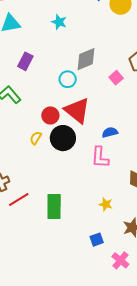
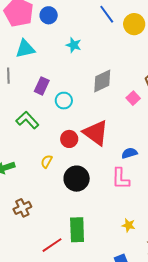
cyan circle: (68, 79) -> (64, 101), moved
yellow semicircle: (36, 138) -> (47, 161), moved
black circle: (63, 138) -> (77, 179), moved
red line: (19, 199) -> (52, 245), moved

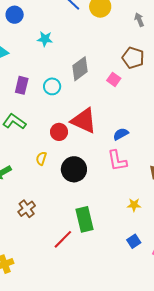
cyan circle: (64, 101) -> (52, 86), moved

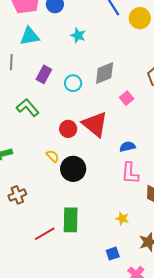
pink square: (114, 79) -> (127, 98), moved
yellow semicircle: (41, 158) -> (53, 156), moved, turned 104
pink L-shape: (117, 161) -> (130, 173), moved

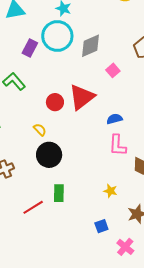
cyan circle: (73, 83) -> (57, 36), moved, size x1.8
red triangle: (95, 124) -> (82, 97), turned 44
black circle: (73, 169) -> (49, 155), moved
green rectangle: (71, 220) -> (59, 193), size x0.7

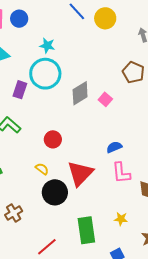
gray diamond: (90, 46) -> (80, 93), moved
red triangle: (82, 97) -> (80, 173), moved
green rectangle: (59, 193) -> (86, 230), moved, size x1.5

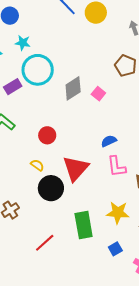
cyan star: (47, 46) -> (23, 43), moved
purple rectangle: (20, 90) -> (13, 87), turned 42
yellow star: (121, 219) -> (118, 213), size x1.6

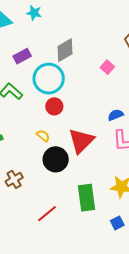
cyan circle: (38, 70) -> (49, 79), moved
gray diamond: (73, 88) -> (65, 50), moved

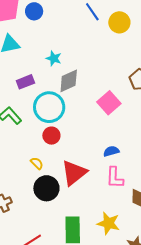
cyan star: (34, 13) -> (54, 58), moved
pink square: (107, 67) -> (109, 103), size x1.6

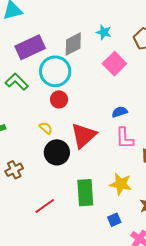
cyan star: (54, 58) -> (104, 32), moved
purple rectangle: (25, 82) -> (30, 47), size x1.6

